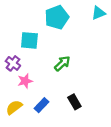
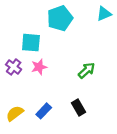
green arrow: (62, 63) -> (87, 70), moved
pink star: (25, 81) -> (39, 67), moved

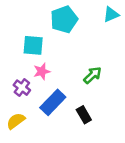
purple cross: (14, 67) -> (22, 88), moved
blue rectangle: (44, 111) -> (53, 102), moved, size x1.5

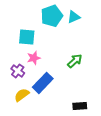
cyan triangle: (111, 14) -> (74, 17), moved
black rectangle: (84, 115) -> (80, 106), moved, turned -64
yellow semicircle: (16, 121) -> (22, 95), moved

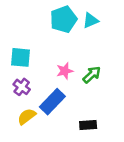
cyan square: (27, 37) -> (20, 57), moved
pink star: (34, 58) -> (65, 71), moved
black rectangle: (80, 106) -> (88, 125), moved

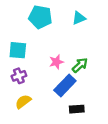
cyan pentagon: (64, 19) -> (40, 17), moved, turned 30
purple cross: (22, 87) -> (19, 76), turned 32
blue rectangle: (52, 102) -> (65, 86), moved

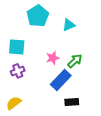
cyan pentagon: (40, 17) -> (38, 16), turned 30
cyan triangle: (79, 18) -> (69, 25), moved
yellow semicircle: (23, 102) -> (14, 103), moved

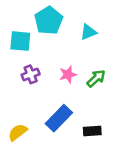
cyan square: (17, 47) -> (20, 41), moved
purple cross: (18, 71) -> (31, 74), moved
blue rectangle: (61, 80) -> (59, 118), moved

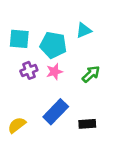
cyan pentagon: (49, 20) -> (53, 45), moved, turned -30
pink star: (68, 74) -> (54, 72), moved

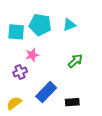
cyan pentagon: (53, 45) -> (40, 25), moved
purple cross: (29, 70) -> (20, 72), moved
pink star: (54, 72) -> (32, 55), moved

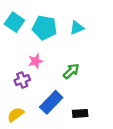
cyan square: (16, 32) -> (14, 22), moved, turned 30
green arrow: (75, 61) -> (71, 71), moved

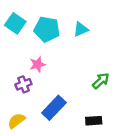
green arrow: (71, 71) -> (101, 81), moved
black rectangle: (80, 113) -> (94, 121), moved

